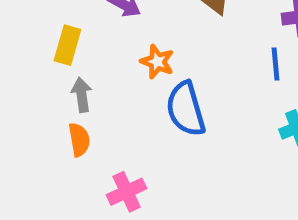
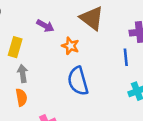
orange star: (157, 62) -> (70, 46), moved

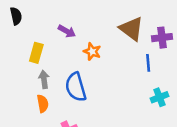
brown triangle: (92, 18) -> (132, 29), moved
blue semicircle: (78, 81) -> (76, 87), moved

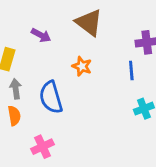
brown triangle: (132, 29) -> (89, 23), moved
orange star: (92, 52) -> (82, 66), moved

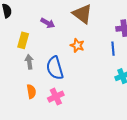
orange semicircle: (14, 116) -> (31, 91), moved
pink cross: (42, 147) -> (56, 97), moved

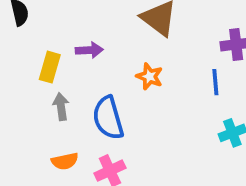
purple arrow: (48, 23) -> (89, 50), moved, turned -32
orange semicircle: (31, 91) -> (65, 161), turned 88

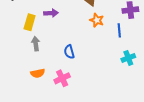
orange star: (150, 76) -> (97, 20), moved
blue semicircle: (108, 118) -> (69, 52), moved, size x0.6

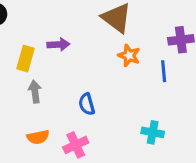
cyan cross: (128, 58) -> (153, 132), moved, turned 32

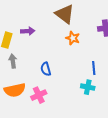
blue line: (164, 71) -> (94, 68), moved
orange semicircle: (38, 137) -> (15, 90), size x1.5

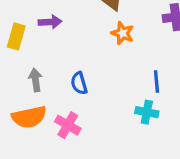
gray arrow: (13, 61) -> (36, 80), moved
pink cross: (39, 95) -> (68, 125), turned -35

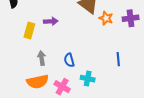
orange star: (123, 33) -> (106, 18), moved
cyan cross: (147, 112) -> (88, 79), moved

